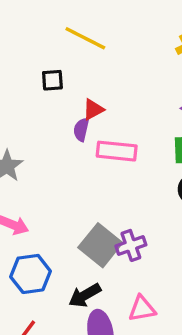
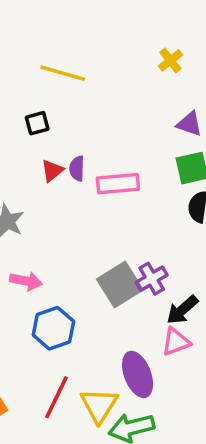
red triangle: (93, 109) -> (52, 171), moved
gray square: (100, 245) -> (120, 284), turned 30
black arrow: (85, 295) -> (182, 310), moved

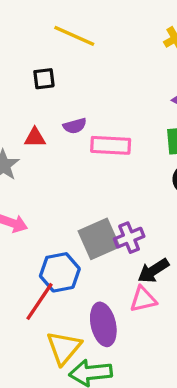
purple semicircle: (77, 168) -> (75, 126), turned -115
red triangle: (52, 171) -> (35, 138), moved, turned 30
blue hexagon: (53, 328) -> (60, 272), moved
red line: (57, 397) -> (40, 301), moved

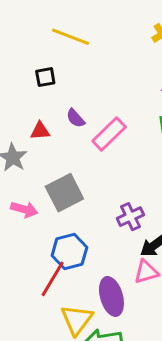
purple semicircle: (75, 126) -> (76, 118), turned 66
pink rectangle: (111, 145) -> (109, 134), turned -44
gray square: (99, 239) -> (64, 193), moved

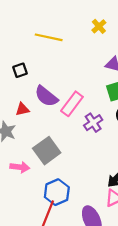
yellow line: (71, 37) -> (49, 37), moved
purple semicircle: (76, 118) -> (46, 96), size x1.6
purple cross: (130, 217) -> (93, 123), moved

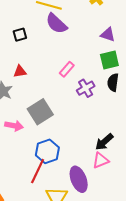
purple semicircle: (46, 96) -> (56, 24), moved
pink rectangle: (72, 104) -> (67, 69), size x0.7

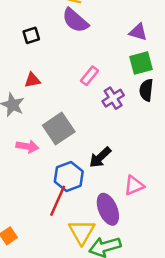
black arrow: (104, 142) -> (100, 157), moved

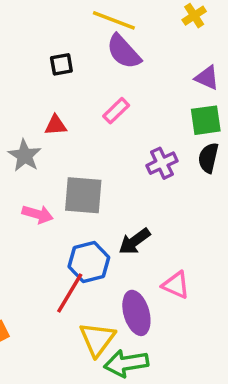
pink rectangle: (89, 76) -> (116, 111), moved
gray square: (59, 128) -> (83, 195), turned 32
pink triangle: (134, 185) -> (176, 285), turned 40

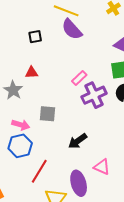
pink rectangle: (116, 111) -> (79, 78), moved
purple cross: (162, 163) -> (94, 95), size x1.4
gray square: (83, 195) -> (48, 114), size x0.7
blue hexagon: (89, 262) -> (20, 146), moved

